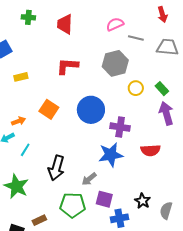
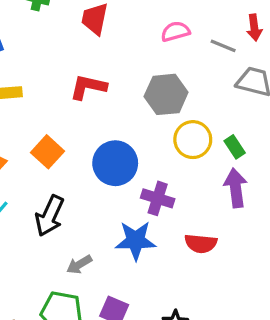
gray line: (136, 38) -> (223, 46), moved
yellow circle: (136, 88) -> (193, 140), size x1.5
black arrow: (56, 168) -> (50, 216), moved
gray arrow: (89, 179) -> (79, 265), moved

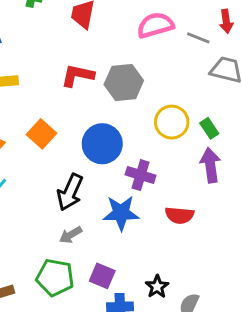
pink semicircle: (175, 31) -> (155, 25), size x1.4
gray hexagon: (166, 94) -> (124, 83), moved
black arrow: (50, 216) -> (70, 192), moved

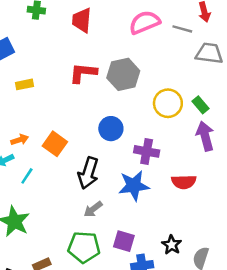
orange square: (41, 134) -> (55, 144), moved
blue circle: (102, 144) -> (111, 129), size x0.7

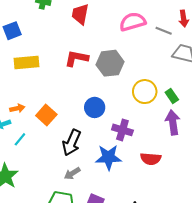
yellow rectangle: (25, 84) -> (26, 63), size x1.6

